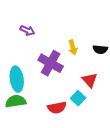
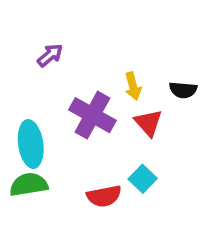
purple arrow: (27, 30) -> (50, 55), turned -64
red triangle: (90, 80) -> (148, 123), moved

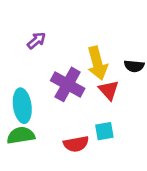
yellow arrow: (133, 86) -> (97, 63), size x1.6
cyan square: (143, 179) -> (104, 131), turned 36

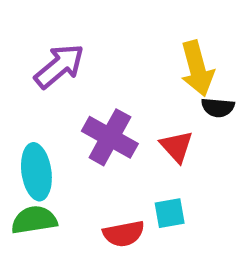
purple arrow: (36, 41) -> (59, 66), size x1.6
yellow arrow: (97, 63) -> (197, 68), moved

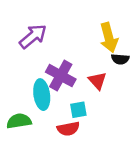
cyan ellipse: (36, 172) -> (42, 95), moved
cyan square: (170, 213) -> (78, 110), moved

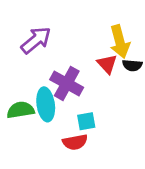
red triangle: (97, 81) -> (107, 64), moved
green semicircle: (19, 121) -> (21, 110), moved

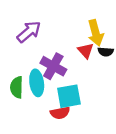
green semicircle: (21, 110) -> (17, 87), turned -80
cyan square: (86, 121) -> (69, 96), size x1.6

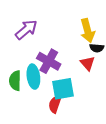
red triangle: (86, 51) -> (88, 63), moved
red semicircle: (60, 113) -> (55, 104), turned 120

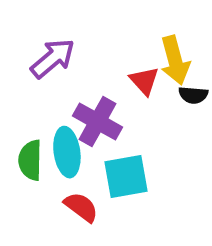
red triangle: (88, 63) -> (144, 81), moved
red semicircle: (55, 104) -> (81, 207), moved, turned 108

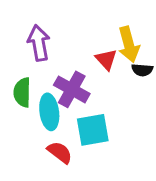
purple arrow: (53, 58) -> (39, 43), turned -60
green semicircle: (30, 160) -> (22, 92), moved

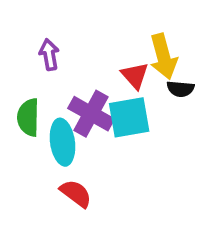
purple arrow: (39, 43) -> (49, 55), size x0.7
cyan square: (93, 130) -> (129, 117), moved

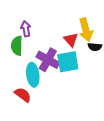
green semicircle: (28, 117) -> (17, 46), moved
red semicircle: (76, 194) -> (23, 95), moved

